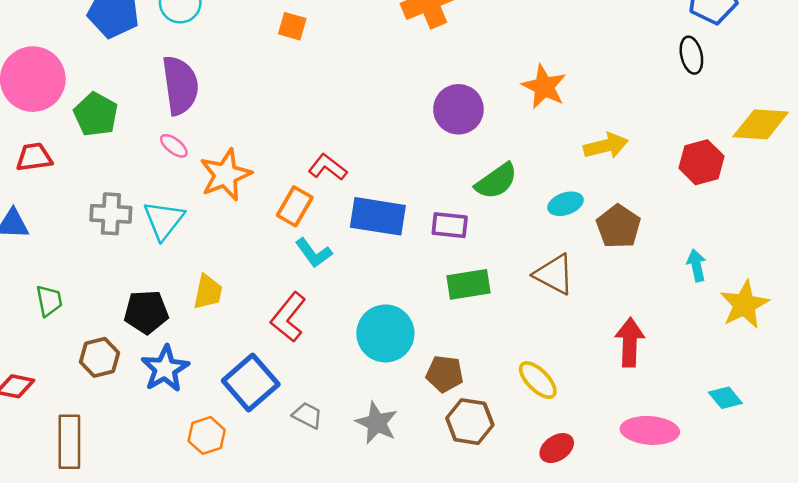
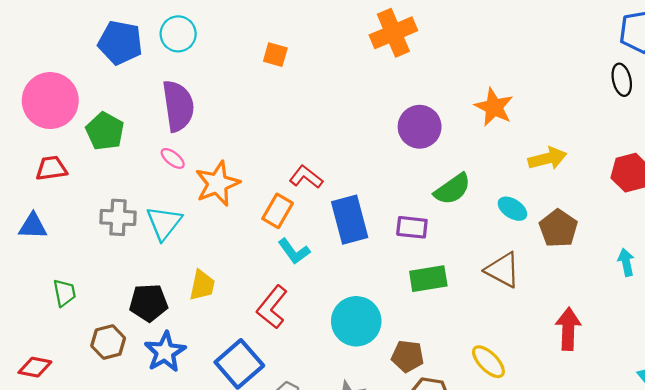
cyan ellipse: (565, 204) -> (512, 209), turned 52
blue rectangle: (378, 216) -> (350, 220), turned 66

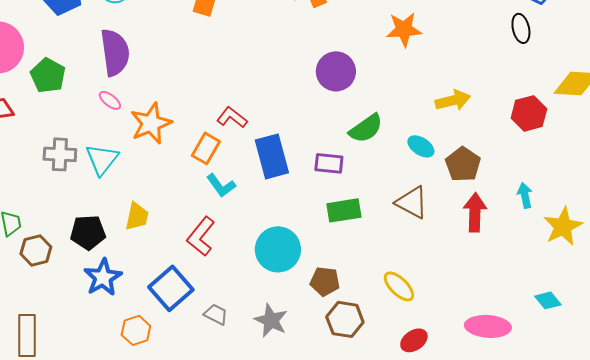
orange star: (494, 107) -> (404, 29), moved, turned -30
red arrow: (568, 329) -> (475, 212), moved
brown hexagon: (108, 342) -> (36, 250), moved

